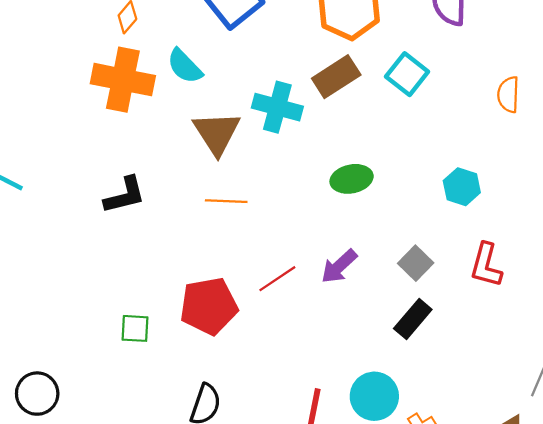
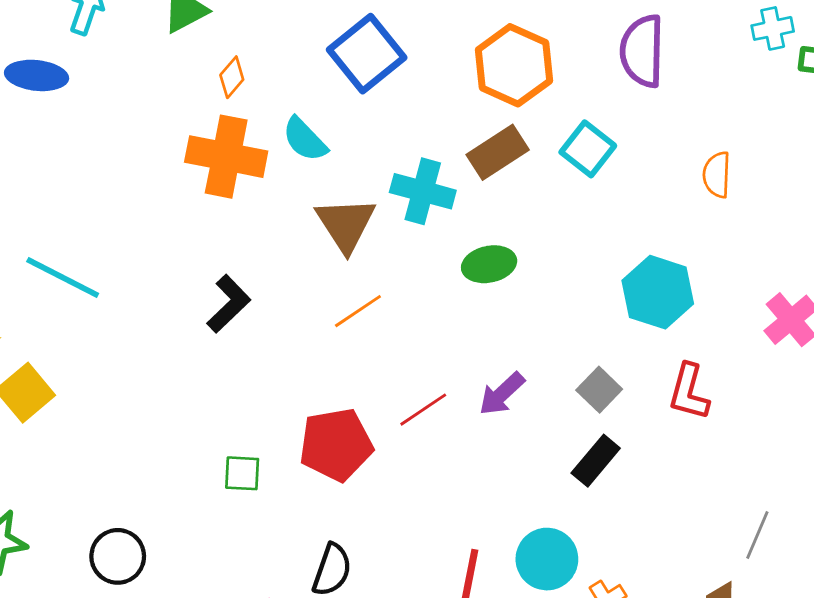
green ellipse: (352, 179) -> (489, 264), moved
cyan hexagon: (462, 187) -> (658, 292), size x1.5
black L-shape: (125, 195) -> (229, 304), turned -30
orange line: (226, 201) -> (358, 311), turned -36

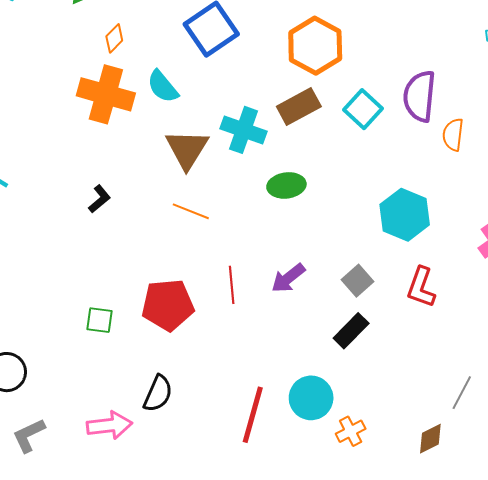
purple semicircle: (642, 51) -> (420, 96), moved
black L-shape: (229, 304) -> (99, 199), size x0.7
orange line: (358, 311) -> (191, 211), turned 51
red line: (423, 410) -> (232, 285), turned -66

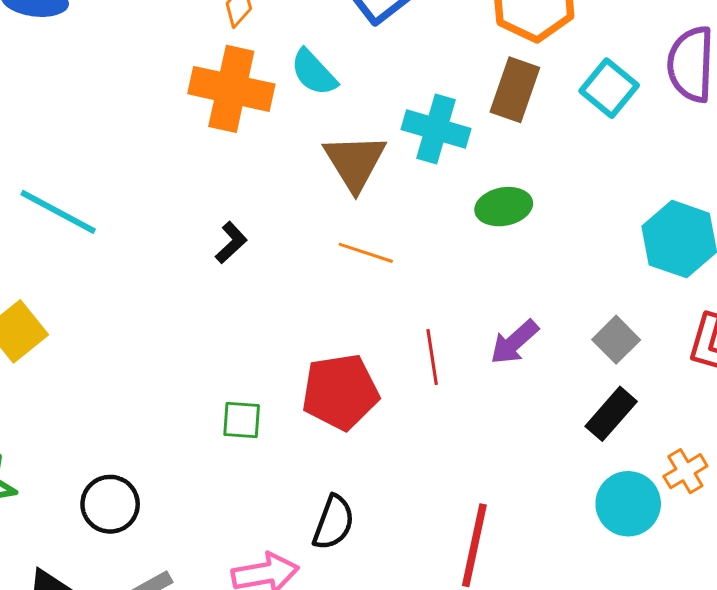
brown rectangle: (299, 107) -> (515, 90), turned -39
cyan circle: (311, 398) -> (628, 504), moved
orange cross: (351, 431) -> (685, 471), moved

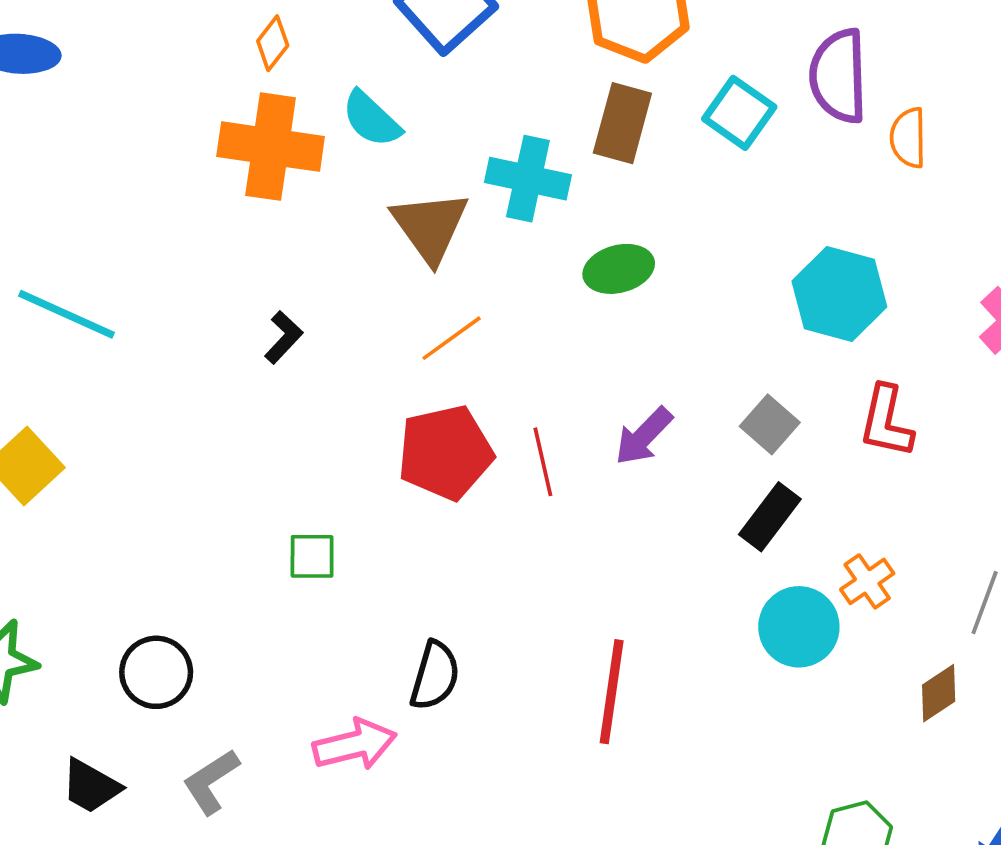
orange line: (366, 253) -> (452, 338), turned -50
red pentagon: (340, 392) -> (445, 453), moved

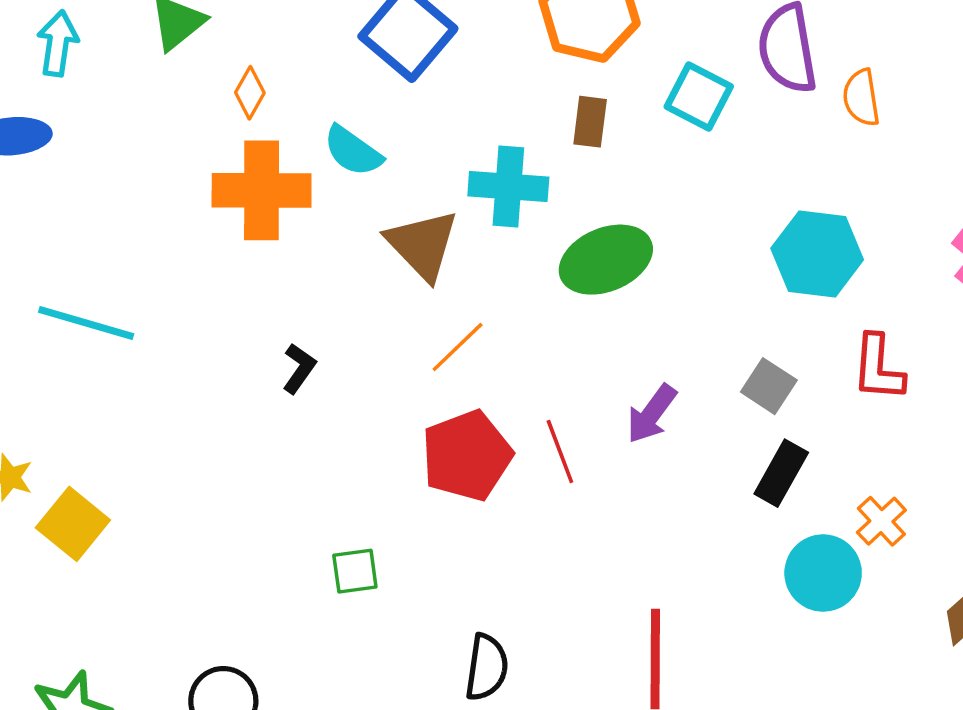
brown rectangle: (622, 123) -> (590, 122), size x0.7
green ellipse: (619, 269) -> (606, 260), size x1.4
cyan line: (66, 314) -> (86, 323), moved

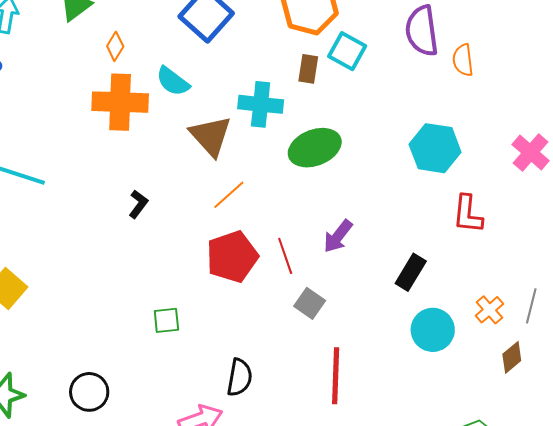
cyan square: (699, 97) -> (347, 51), moved
gray square: (769, 386) -> (310, 303), moved
orange cross: (881, 521) -> (489, 310), moved

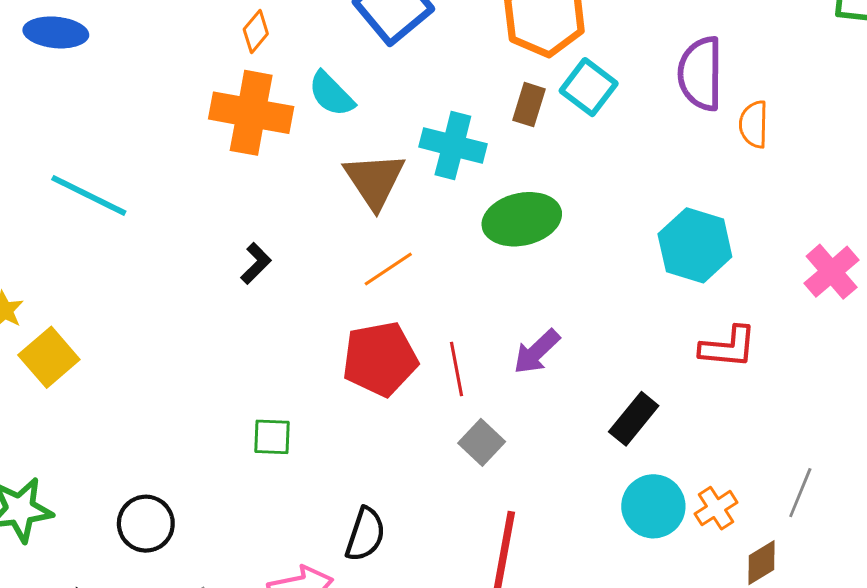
red L-shape: (468, 214) -> (728, 347), turned -99
orange cross: (489, 310) -> (716, 508), moved

